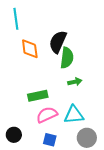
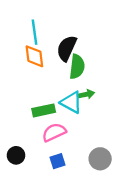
cyan line: (16, 19) -> (34, 32), moved
cyan triangle: (74, 115) -> (71, 102), moved, turned 35
blue square: (50, 140) -> (57, 161), turned -32

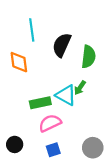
orange diamond: (34, 56) -> (19, 62), moved
green semicircle: (77, 67) -> (88, 57), moved
green arrow: (86, 94) -> (80, 88), turned 136

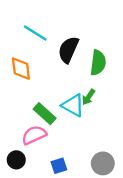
cyan line: (32, 30) -> (35, 33), turned -50
green rectangle: (40, 103) -> (45, 114), turned 54
pink semicircle: (50, 123) -> (34, 135), moved

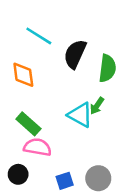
green rectangle: (45, 114) -> (28, 124), moved
pink semicircle: (34, 135) -> (38, 147), turned 35
gray circle: (103, 163) -> (98, 178), moved

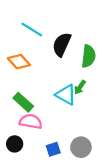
orange diamond: (23, 75) -> (19, 62), turned -35

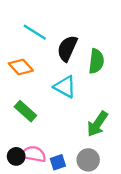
green arrow: (80, 87) -> (97, 124), moved, size x1.6
cyan triangle: (66, 95) -> (65, 87), moved
pink semicircle: (31, 121) -> (34, 154), moved

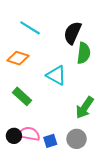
black semicircle: (67, 48) -> (73, 33), moved
orange diamond: (21, 67) -> (18, 58), turned -30

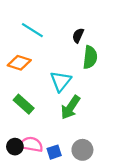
black semicircle: (73, 33) -> (78, 36), size x0.6
cyan triangle: (56, 75) -> (61, 81), turned 40
green arrow: (85, 108) -> (70, 107), moved

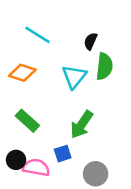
cyan triangle: (61, 81) -> (74, 77), moved
black circle: (15, 147) -> (16, 160), moved
blue square: (54, 152) -> (63, 154), moved

